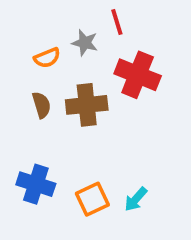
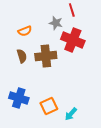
red line: (117, 22) -> (72, 10), moved
gray star: (85, 43) -> (56, 23), moved
cyan arrow: (136, 199) -> (71, 114), moved

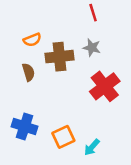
gray star: (56, 23) -> (92, 48), moved
red cross: (73, 40) -> (105, 86), moved, turned 30
brown cross: (46, 56) -> (59, 57), moved

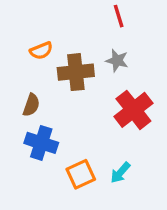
brown semicircle: (28, 72) -> (31, 105), moved, turned 36
blue cross: (25, 126) -> (41, 143), moved
cyan arrow: (92, 147) -> (120, 173), moved

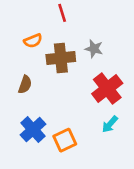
red line: (119, 16) -> (62, 13), moved
blue cross: (41, 143) -> (33, 130), moved, turned 30
cyan arrow: (120, 173) -> (110, 124), moved

